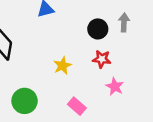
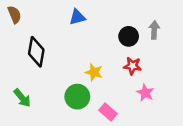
yellow star: (62, 66) -> (94, 72), turned -30
green circle: (25, 101) -> (77, 97), moved

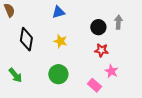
yellow star: (94, 72) -> (60, 41), moved
pink rectangle: (108, 112) -> (94, 85), moved

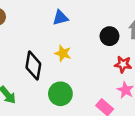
black diamond: (26, 39) -> (33, 66), moved
red star: (101, 50) -> (123, 64), moved

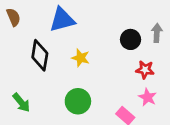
blue triangle: (60, 18) -> (62, 20), moved, size x1.5
black diamond: (33, 66) -> (40, 55), moved

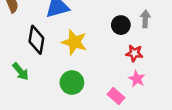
yellow star: (81, 58) -> (74, 42), size x1.5
green arrow: (21, 103) -> (21, 72), moved

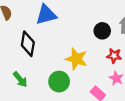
yellow star: (74, 42) -> (76, 59), moved
green arrow: (21, 72) -> (20, 79), moved

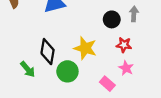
black diamond: (28, 44) -> (48, 52), moved

